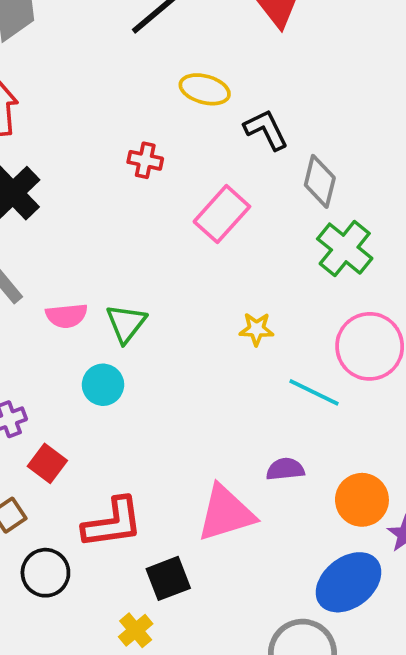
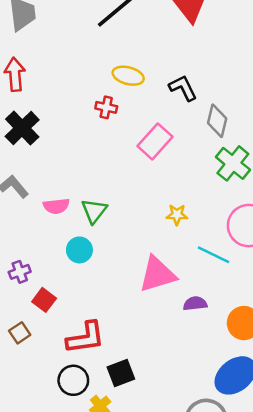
yellow ellipse: (205, 89) -> (128, 76), moved
pink triangle: (226, 513) -> (157, 274), moved
black circle: (45, 573) -> (73, 380), moved

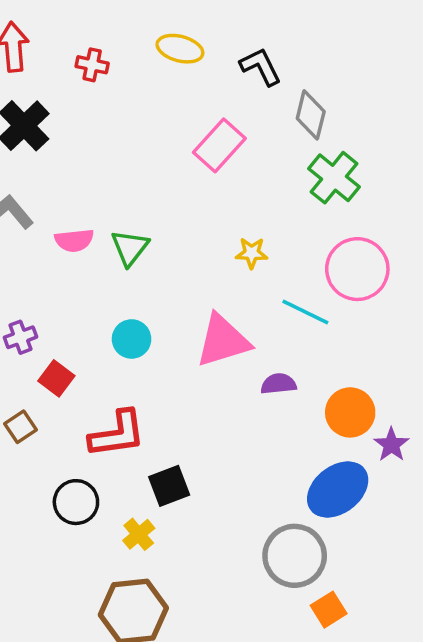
red cross: (106, 107) -> (92, 65), moved
cyan circle: (79, 250) -> (132, 339), moved
black circle: (73, 380) -> (76, 502), moved

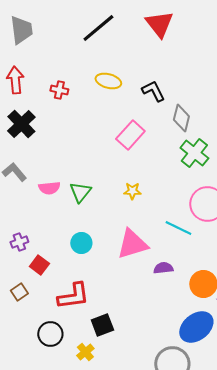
yellow star: (252, 253) -> (132, 191), moved

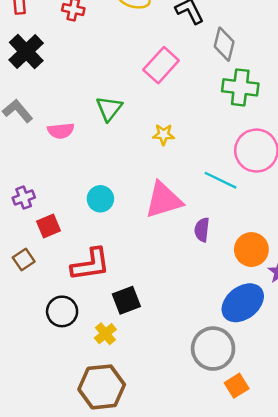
green cross: (194, 153) -> (240, 87), turned -32
green triangle: (80, 192) -> (109, 108), moved
red square: (39, 265) -> (48, 226), turned 30
purple semicircle: (163, 268) -> (202, 230), turned -78

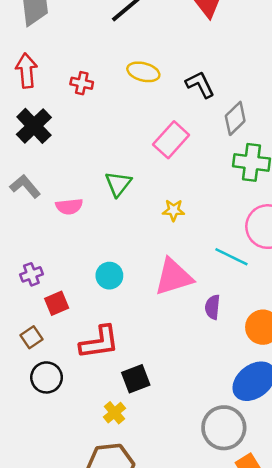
gray diamond: (224, 44) -> (235, 118), turned 32
black circle: (62, 311) -> (47, 377), moved

